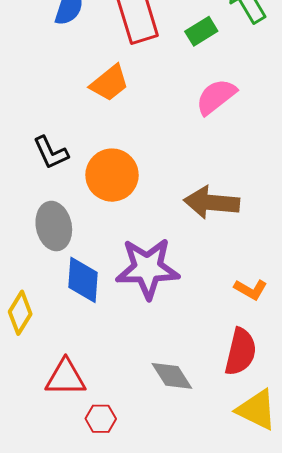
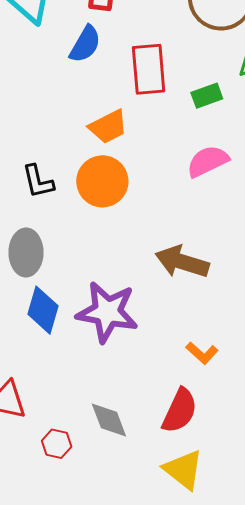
orange circle: (112, 175) -> (102, 181), moved
red hexagon: (101, 419) -> (57, 444), moved

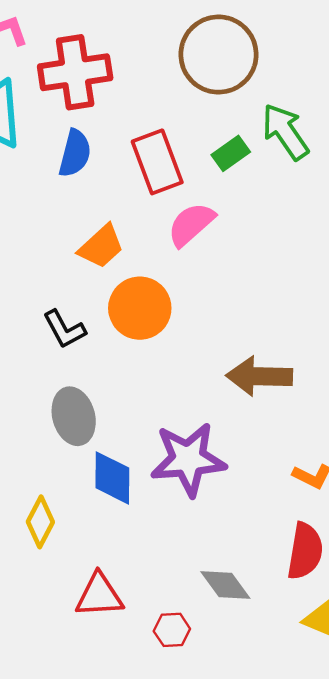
green rectangle: (207, 96) -> (231, 153), moved
orange trapezoid: (108, 127) -> (101, 246), moved
pink semicircle: (208, 161) -> (191, 224), moved

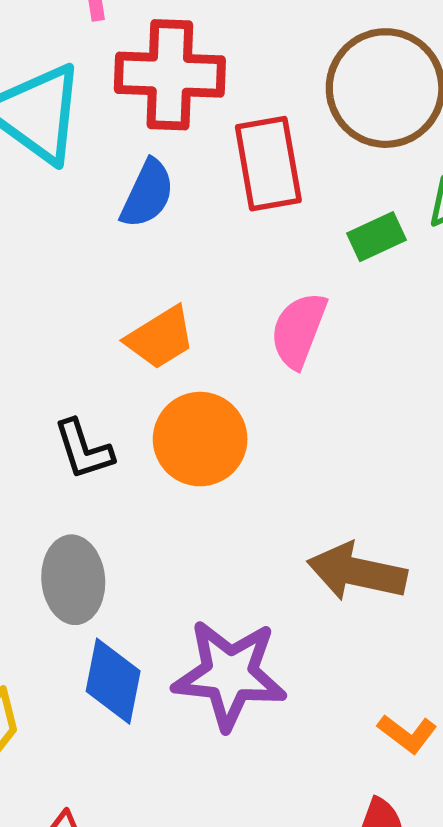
red rectangle: (157, 162) -> (268, 164), moved
pink semicircle: (191, 224) -> (299, 330), turned -38

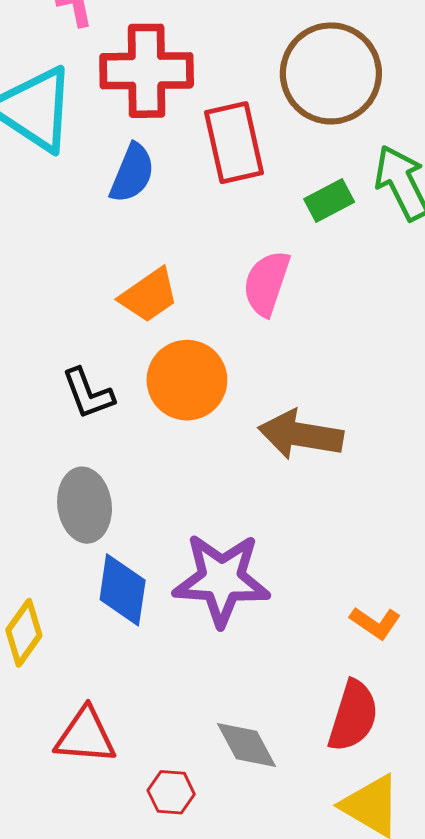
brown arrow: (357, 572) -> (301, 435), moved

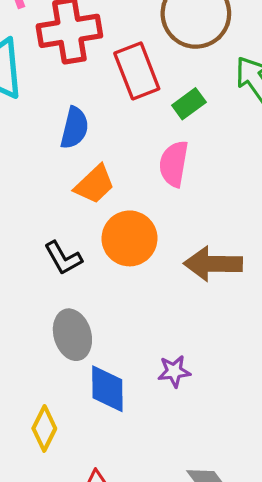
blue semicircle: (132, 173) -> (74, 128), moved
green rectangle: (329, 201) -> (189, 104), moved
purple star: (222, 580) -> (174, 371), size x0.5

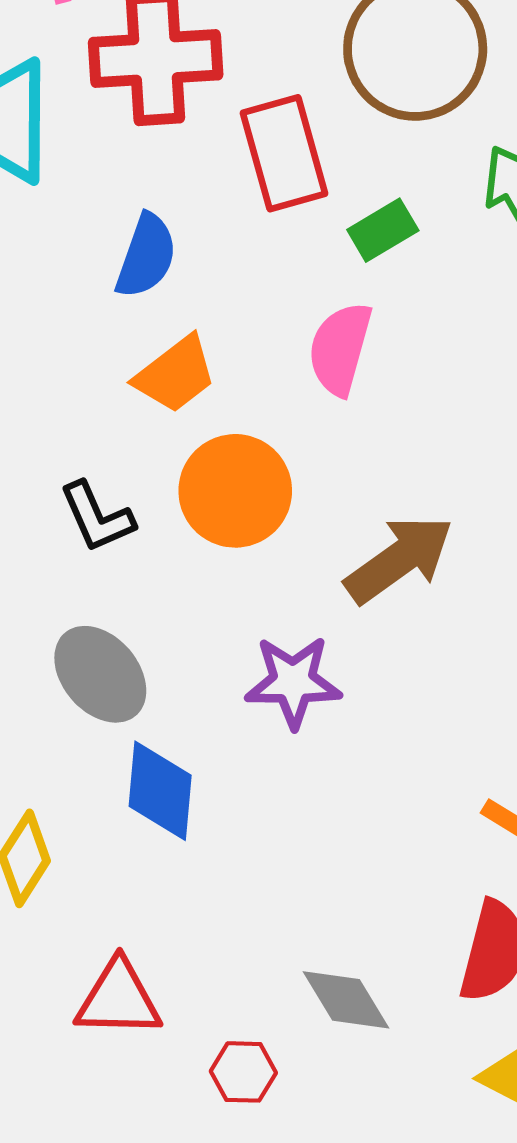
brown arrow: (213, 264) -> (399, 559), turned 138
gray ellipse: (72, 335) -> (100, 674), turned -30
purple star: (174, 371) -> (293, 682), moved, size x1.4

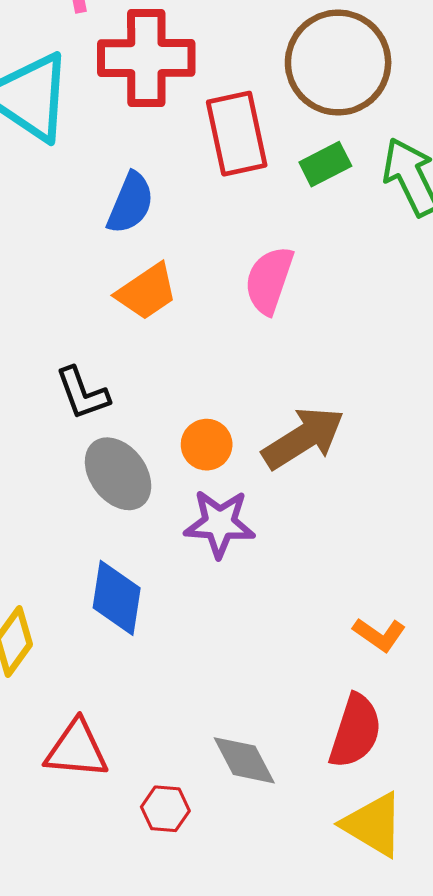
green rectangle: (383, 230) -> (325, 164), moved
orange circle: (235, 491) -> (207, 445), moved, size x0.6
gray ellipse: (100, 674) -> (118, 474), moved

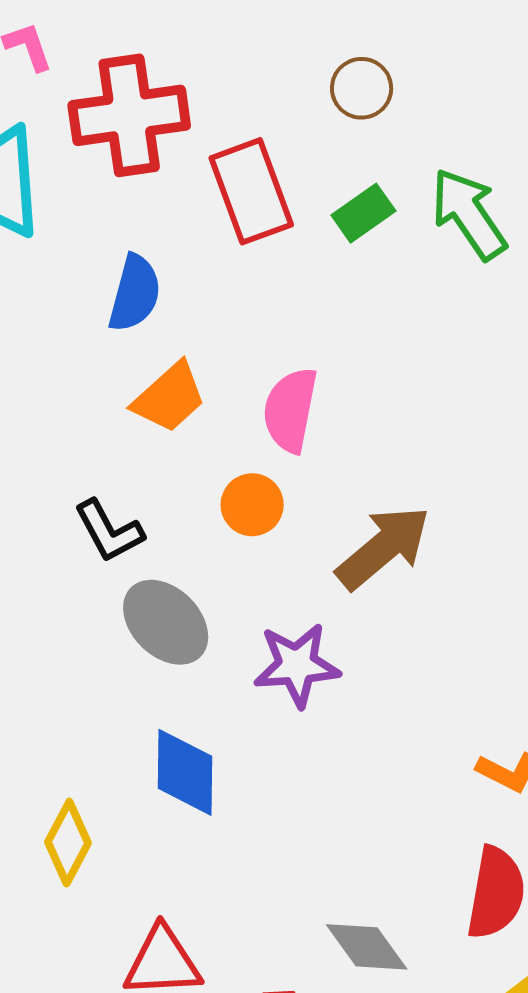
brown circle: (338, 63) -> (362, 88), size x0.5
pink semicircle: (269, 280) -> (290, 410), moved
orange circle: (207, 445) -> (252, 505), moved

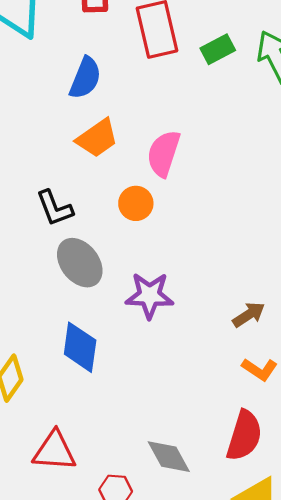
brown arrow: (383, 548) -> (249, 315), moved, size x0.6

